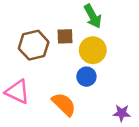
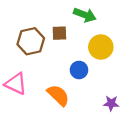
green arrow: (93, 16) -> (85, 15), turned -40
yellow circle: (93, 50) -> (101, 47), moved

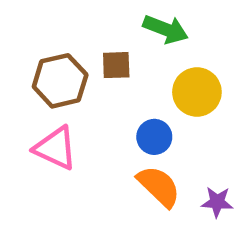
pink triangle: (16, 84) -> (56, 148), moved
orange semicircle: (58, 95) -> (159, 186), moved

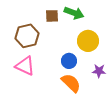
brown square: (116, 65) -> (52, 16), moved
purple star: (217, 202) -> (99, 71), moved

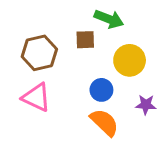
brown square: (52, 16) -> (85, 40), moved

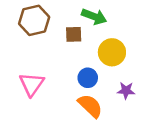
brown hexagon: (39, 53) -> (34, 20), moved
pink triangle: (36, 97) -> (32, 84), turned 40

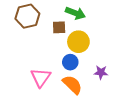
yellow circle: (112, 52) -> (78, 42), moved
pink triangle: (32, 84) -> (41, 77), moved

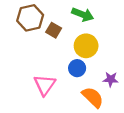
brown square: (59, 27) -> (54, 30), moved, turned 32
orange semicircle: (72, 85) -> (93, 97), moved

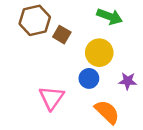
green arrow: (83, 14) -> (110, 17), moved
purple star: (111, 79) -> (128, 81), moved

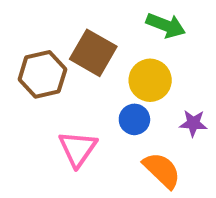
brown hexagon: (35, 20) -> (42, 74), moved
brown square: (62, 35) -> (93, 53), size x1.6

